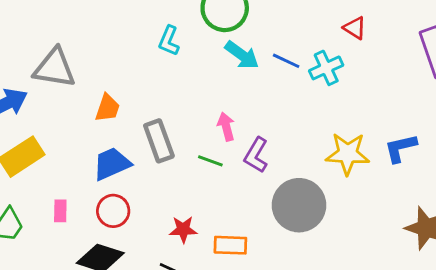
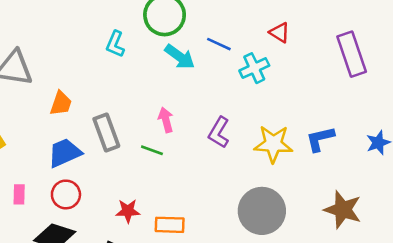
blue line: (286, 61) -> (219, 44), moved
purple L-shape: (256, 155) -> (219, 133), moved
gray circle: (299, 205) -> (262, 211), moved

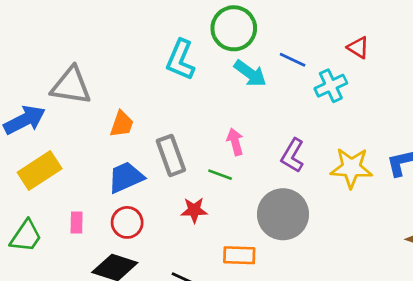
cyan L-shape: (115, 44) -> (180, 60), size x1.4
red star: (128, 211) -> (194, 210), moved
gray circle: (262, 211) -> (283, 214), moved

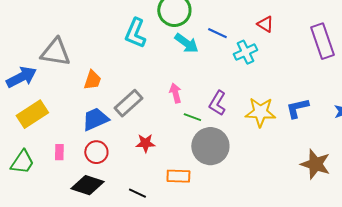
gray rectangle: (171, 155) -> (128, 103), turned 68
green line: (220, 175) -> (192, 117), moved

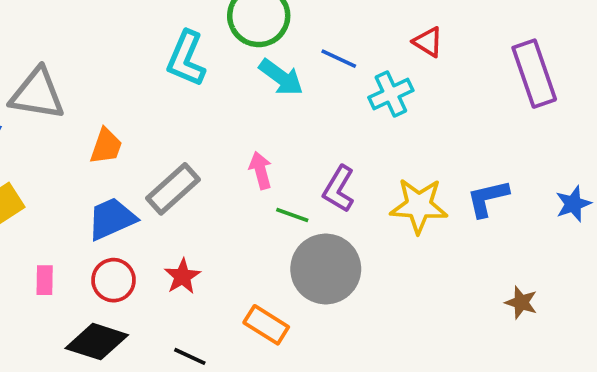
red star: (145, 143) -> (182, 276), moved, turned -30
brown star: (315, 164) -> (521, 302), size x0.6
orange rectangle: (178, 176) -> (266, 325), turned 30

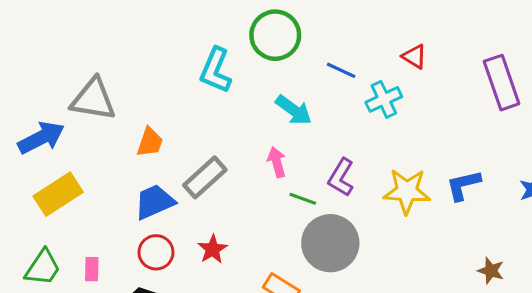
cyan arrow: (281, 77) -> (294, 110), moved
pink rectangle: (45, 280) -> (92, 269), moved

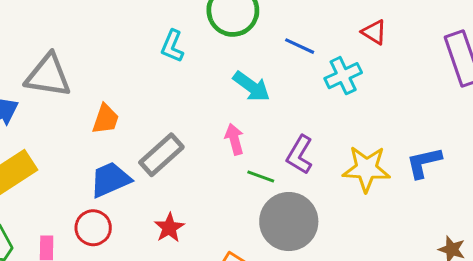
cyan L-shape: (216, 70) -> (172, 46), size x0.7
red circle: (156, 252) -> (93, 228), moved

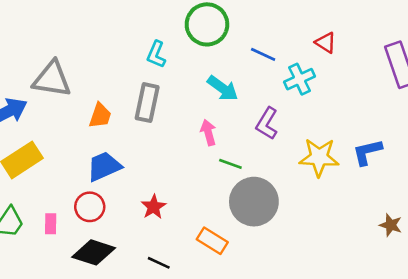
gray rectangle: (161, 155) -> (147, 103), moved, turned -36
purple L-shape: (300, 155) -> (267, 123), moved

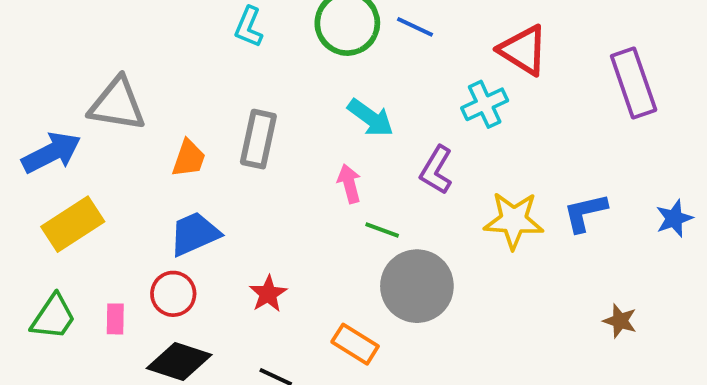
red triangle: (326, 43) -> (523, 50), size x1.6
cyan L-shape: (156, 54) -> (249, 27), moved
blue line: (263, 54) -> (415, 27), moved

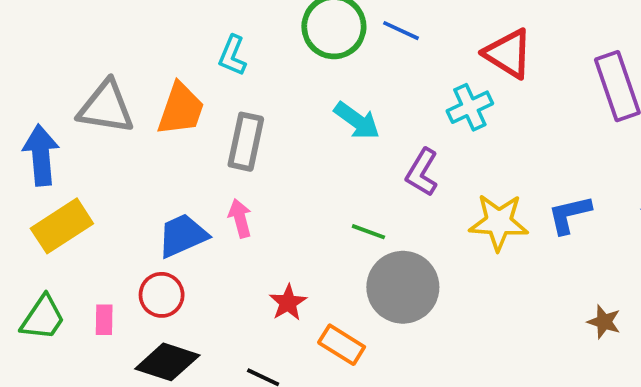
cyan L-shape: (249, 27) -> (232, 55), moved
blue arrow: (51, 153) -> (41, 155), turned -68
orange trapezoid: (189, 158) -> (181, 109), moved, size x1.4
pink arrow: (349, 184) -> (240, 218), moved
red star: (268, 294) -> (288, 303), moved

